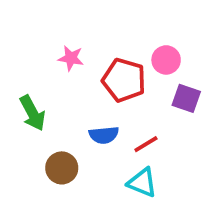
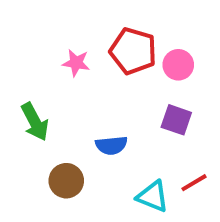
red pentagon: (124, 80) -> (133, 51), moved
purple square: (186, 98) -> (176, 120), moved
red line: (146, 144) -> (194, 183), moved

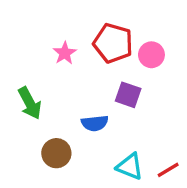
pink star: (76, 63) -> (65, 53), turned 30
purple square: (176, 120) -> (128, 95), moved
red line: (194, 183) -> (168, 170), moved

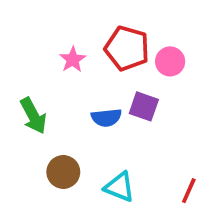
blue semicircle: (95, 123) -> (106, 118), moved
cyan triangle: (130, 167) -> (119, 187), moved
red line: (168, 170) -> (189, 191), turned -35

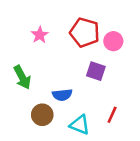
pink star: (73, 60) -> (40, 35), moved
blue semicircle: (106, 118) -> (62, 95), moved
red line: (189, 191) -> (112, 115), moved

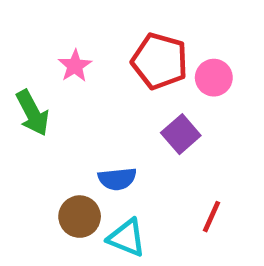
purple square: (96, 71) -> (181, 134), turned 30
green arrow: (22, 77) -> (32, 113), moved
cyan triangle: (80, 125) -> (127, 238), moved

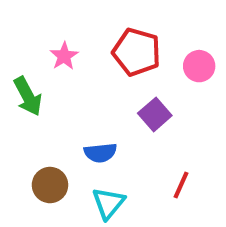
pink circle: (214, 78) -> (199, 66), moved
brown circle: (80, 217) -> (50, 185), moved
cyan triangle: (127, 238) -> (108, 203), turned 48

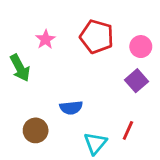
purple square: (155, 114) -> (137, 81), moved
cyan triangle: (108, 203) -> (95, 143), moved

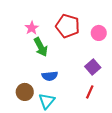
green arrow: (20, 68) -> (41, 47), moved
purple square: (137, 81) -> (93, 67), moved
cyan triangle: (95, 143) -> (47, 101), moved

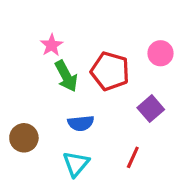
red pentagon: (68, 26) -> (110, 71), moved
brown circle: (25, 92) -> (24, 138), moved
red line: (90, 92) -> (133, 157), moved

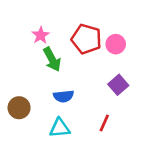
pink circle: (160, 53) -> (116, 44), moved
red pentagon: (110, 71) -> (86, 39), moved
cyan triangle: (76, 164) -> (60, 128), turned 45

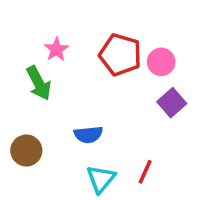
green arrow: (52, 59) -> (39, 83), moved
purple square: (118, 85) -> (172, 103), moved
cyan triangle: (60, 128) -> (101, 179), moved, turned -45

